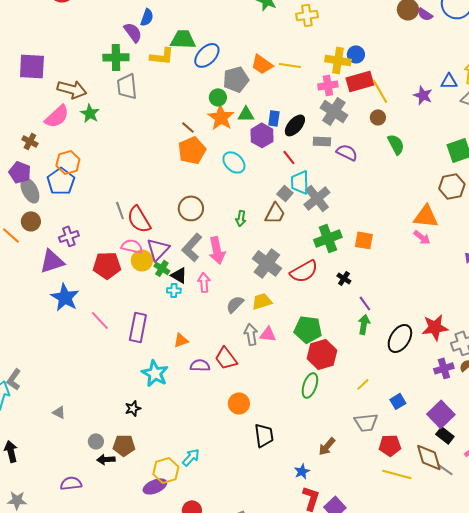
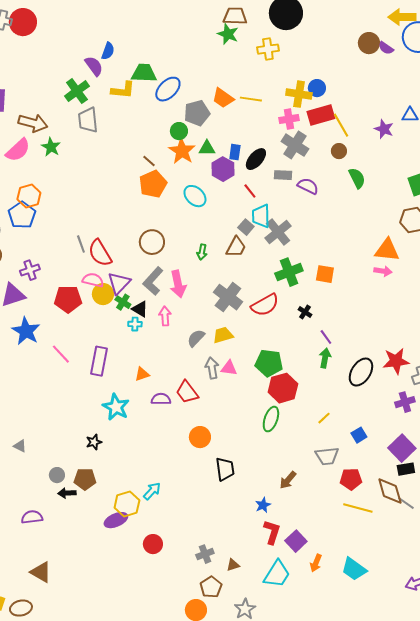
green cross: (116, 57) -> (77, 91), turned -35
pink arrow: (422, 237) -> (383, 271), turned -30
black rectangle: (445, 435) -> (406, 469), turned -48

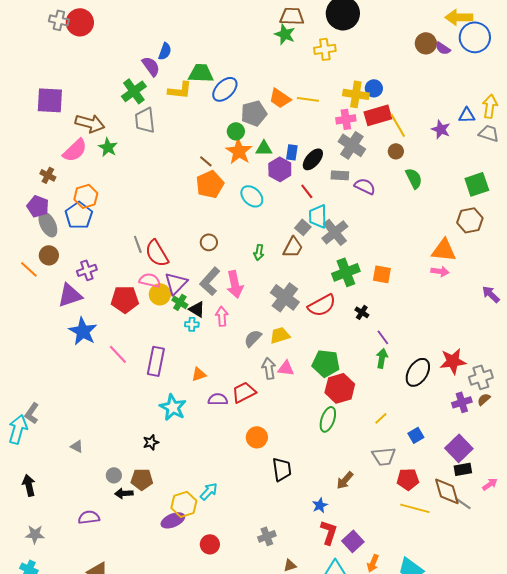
brown circle: (152, 242) -> (209, 242), size x0.7
red trapezoid: (187, 392) -> (244, 392), turned 100
gray cross: (205, 554) -> (267, 536), moved

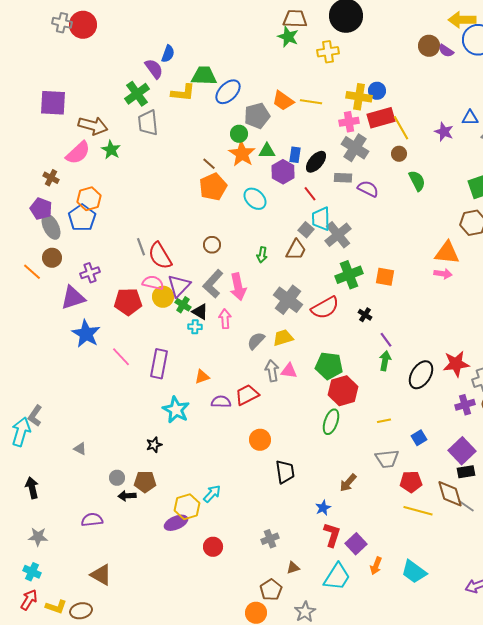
yellow line: (381, 418) -> (384, 421), turned 32

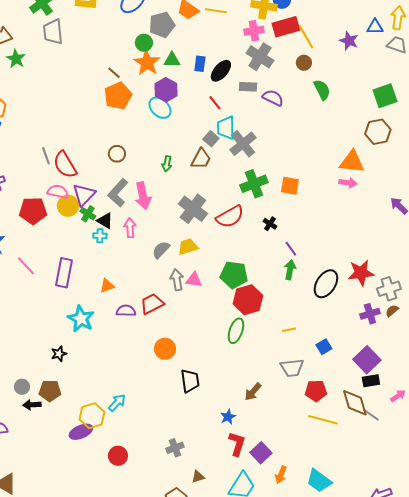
purple hexagon: (283, 172) -> (166, 90), moved

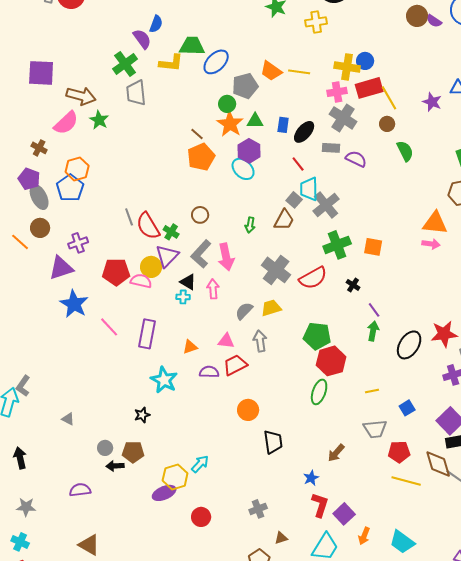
pink semicircle: (58, 192) -> (141, 281), moved
green cross: (88, 214) -> (171, 232), moved
pink triangle: (194, 280) -> (226, 341), moved

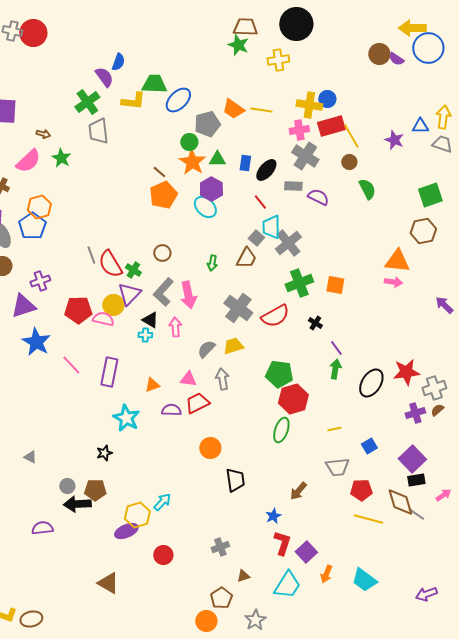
brown arrow: (81, 96) -> (43, 134), size x0.5
black arrow: (115, 466) -> (77, 504), size x1.5
brown triangle: (89, 545) -> (108, 583), moved

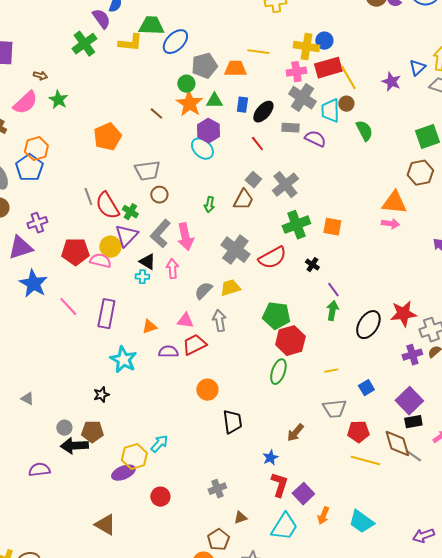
orange trapezoid: (233, 109) -> (235, 69), moved, turned 145
blue triangle: (420, 126) -> (417, 68), turned -42
gray trapezoid: (98, 131) -> (147, 171), moved, turned -92
orange pentagon: (163, 195) -> (107, 137), moved
cyan trapezoid: (271, 227) -> (330, 111), moved

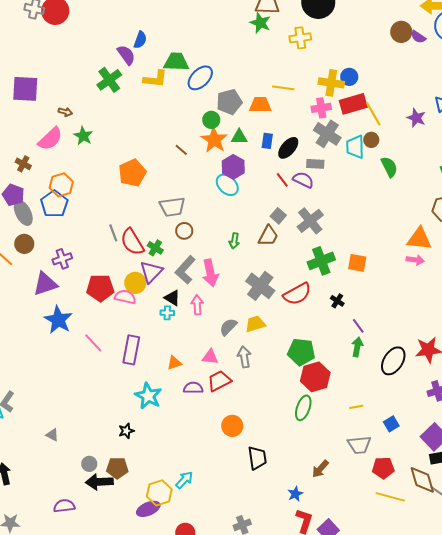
purple semicircle: (315, 139) -> (303, 180), moved

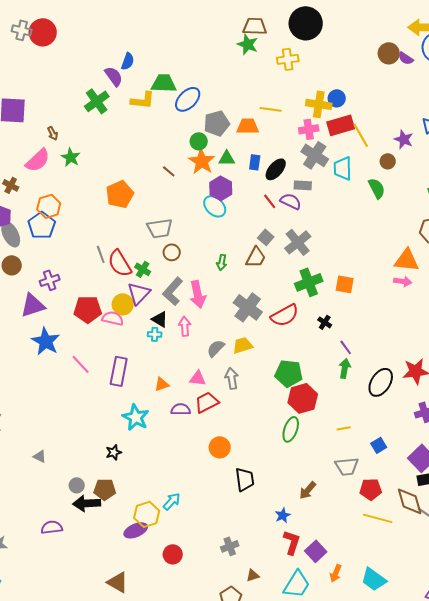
brown arrow: (65, 112) -> (53, 133), turned 48
brown circle: (371, 140) -> (388, 161), moved

